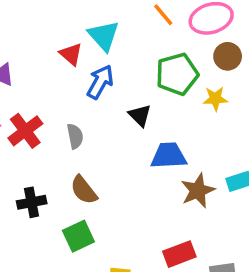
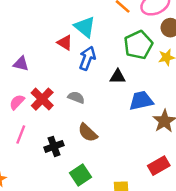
black triangle: (140, 115) -> (118, 77), turned -35
gray semicircle: (75, 136) -> (76, 97), turned -49
green square: (78, 236) -> (81, 175), moved

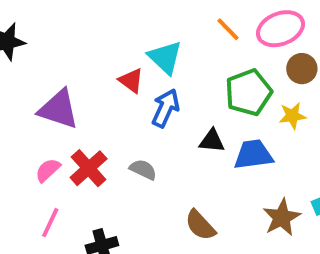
purple triangle: (21, 64) -> (59, 109), size x1.6
blue trapezoid: (141, 101) -> (253, 155), moved
brown semicircle: (88, 133) -> (200, 225), moved

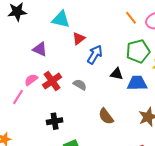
cyan triangle: (165, 58) -> (61, 19), moved, turned -36
red triangle: (131, 81) -> (79, 39), turned 40
purple triangle: (59, 109) -> (40, 49), size x0.7
pink line: (50, 223) -> (18, 97), moved

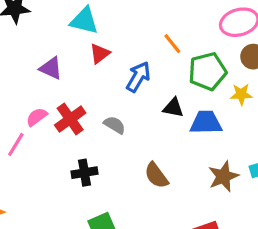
orange line: (131, 18) -> (172, 44), moved
red triangle: (79, 39) -> (100, 54), moved
black cross: (55, 121) -> (84, 173), moved

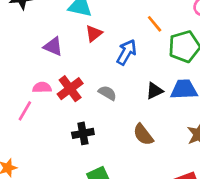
black triangle: (173, 108) -> (154, 91), moved, turned -36
pink semicircle: (37, 117) -> (42, 87), turned 36

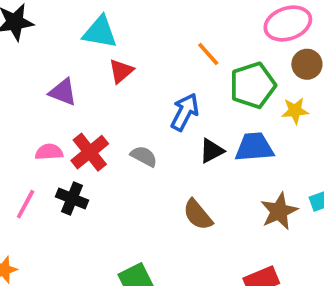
blue arrow: (127, 52) -> (185, 112), moved
pink line: (25, 111) -> (26, 204), moved
black cross: (83, 133) -> (72, 199), moved, turned 35

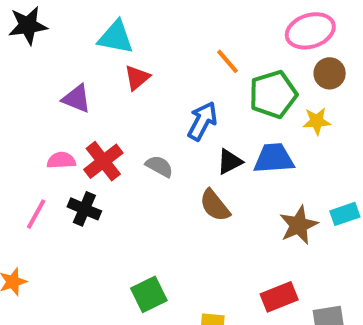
brown semicircle: (198, 215) -> (215, 205), moved

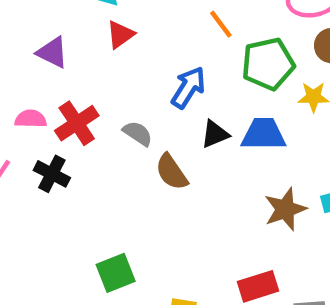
brown semicircle: (215, 205) -> (172, 172), moved

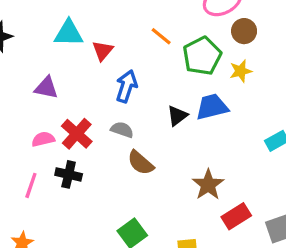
red triangle: (120, 34) -> (103, 51), moved
blue arrow: (188, 87) -> (127, 86), moved
brown semicircle: (172, 172) -> (141, 163), moved
brown star: (285, 209) -> (208, 185), moved

